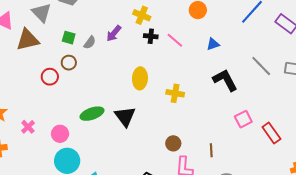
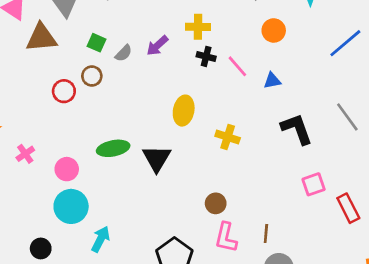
yellow cross: (142, 15) -> (198, 27), turned -30
blue triangle: (213, 44) -> (272, 81), moved
brown line: (211, 150) -> (266, 233), moved

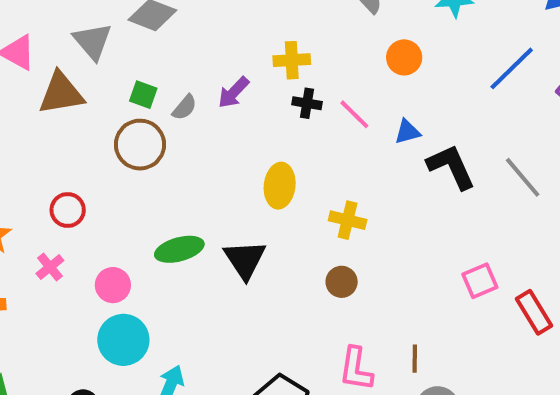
brown circle: (92, 76) -> (140, 145), size x1.6
red circle: (64, 91) -> (68, 210), moved
black L-shape: (297, 129) -> (451, 167), moved
brown circle: (216, 203) -> (342, 282), moved

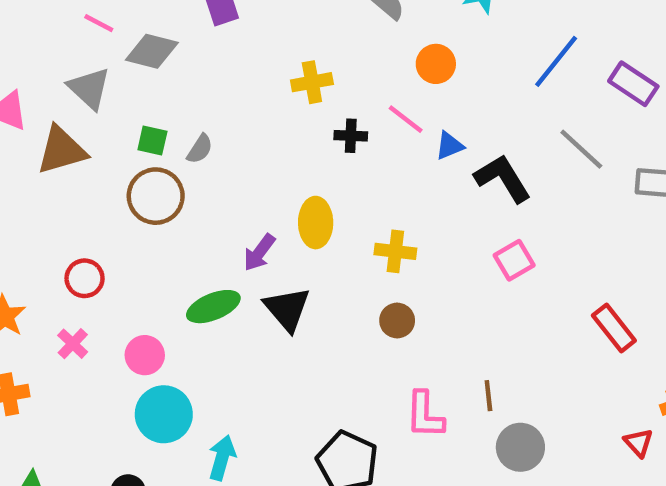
purple arrow: (234, 92) -> (259, 253), moved
black cross: (307, 103) -> (351, 136), moved
pink line: (354, 114) -> (406, 119), moved
gray line: (523, 177) -> (581, 149), moved
pink square: (480, 281) -> (514, 260), moved

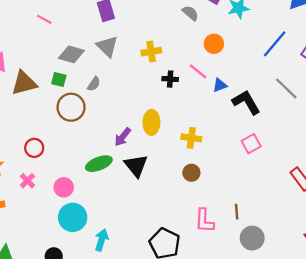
gray diamond: (152, 51) -> (71, 54), moved
gray triangle: (89, 88) -> (107, 46), moved
green square: (152, 140) -> (59, 80), moved

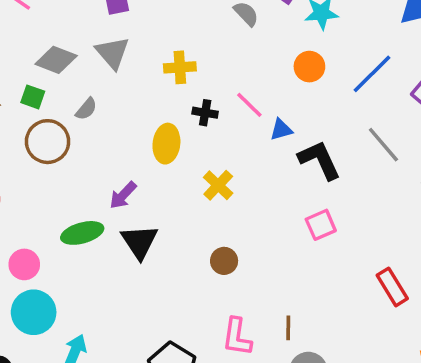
orange circle: (214, 44) -> (309, 67), moved
yellow ellipse: (151, 122) -> (166, 144), moved
yellow cross: (191, 138) -> (218, 185), moved, turned 30

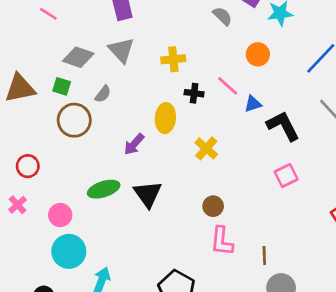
orange circle: (309, 67) -> (258, 54), moved
purple arrow: (123, 195) -> (134, 144), moved
pink L-shape: (237, 337) -> (222, 241), moved

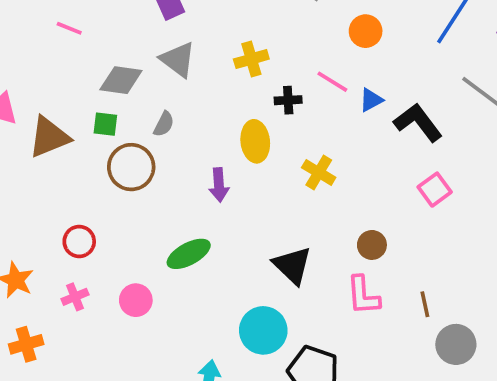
purple arrow: (134, 144) -> (219, 185), turned -35
black triangle: (148, 194) -> (292, 265), moved
pink cross: (18, 205) -> (75, 297), turned 30
brown circle: (213, 206) -> (372, 245), moved
cyan circle: (69, 251) -> (263, 330), moved

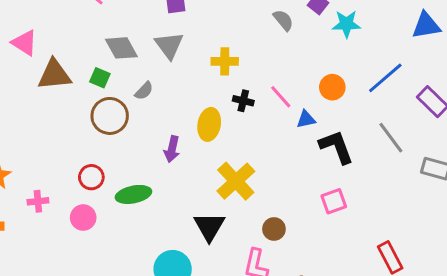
orange circle: (366, 31) -> (332, 87), moved
gray diamond: (121, 80) -> (121, 48), turned 36
yellow cross: (319, 173) -> (236, 181), moved, size x1.5
red circle: (79, 241) -> (91, 177), moved

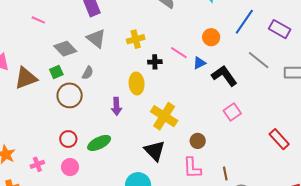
green square: (100, 78) -> (56, 72), turned -32

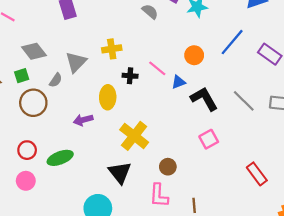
gray triangle: (96, 38) -> (76, 62), moved, turned 30
gray line: (259, 60) -> (244, 101), moved
purple arrow: (116, 106) -> (83, 120), turned 72

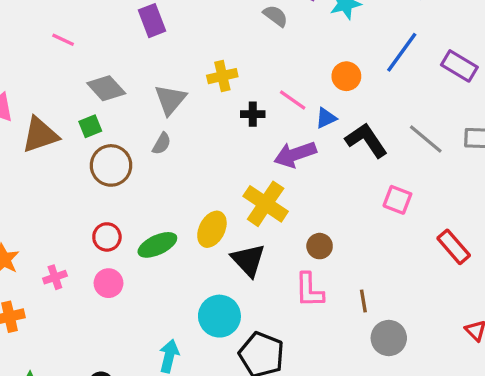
gray semicircle: (56, 80) -> (162, 144), moved
yellow ellipse: (108, 97) -> (212, 229), moved, turned 30
purple arrow: (83, 120) -> (295, 154), moved, size x1.4
pink square: (209, 139) -> (397, 200), moved, turned -36

